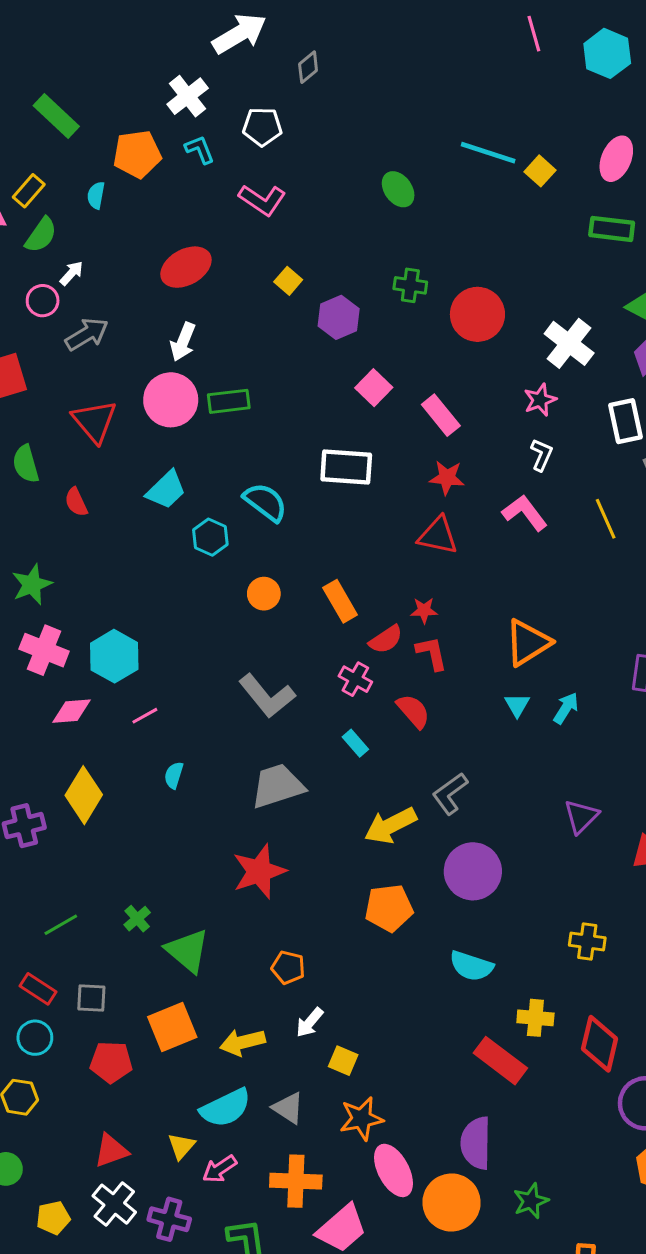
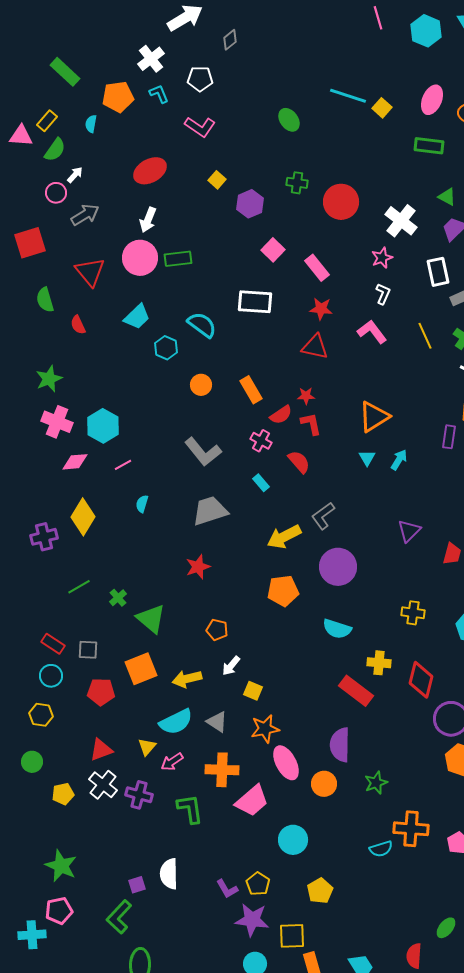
red star: (259, 871) -> (198, 567), size x0.7
green line: (61, 925) -> (79, 587), moved
orange circle: (452, 1203) -> (324, 784), size x0.7

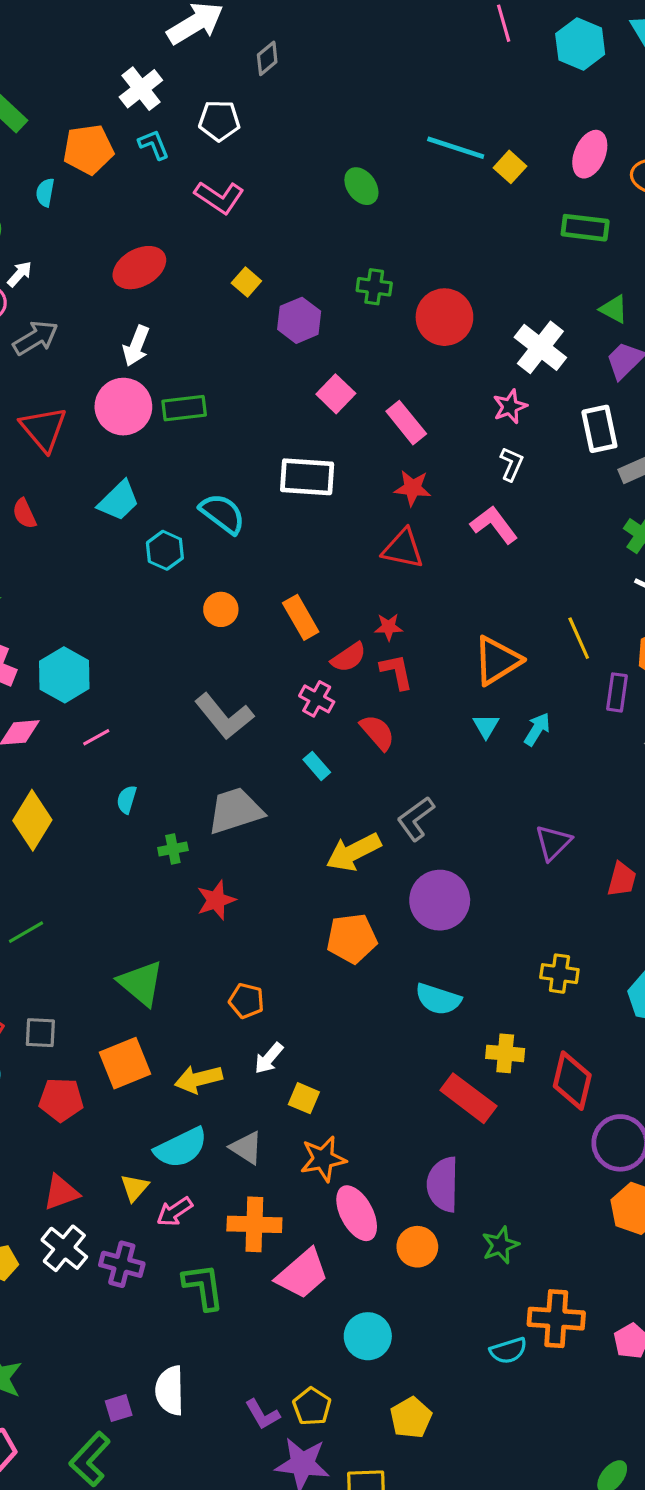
yellow line: (425, 336) -> (579, 638), moved
green cross: (118, 598) -> (173, 849), moved, turned 30

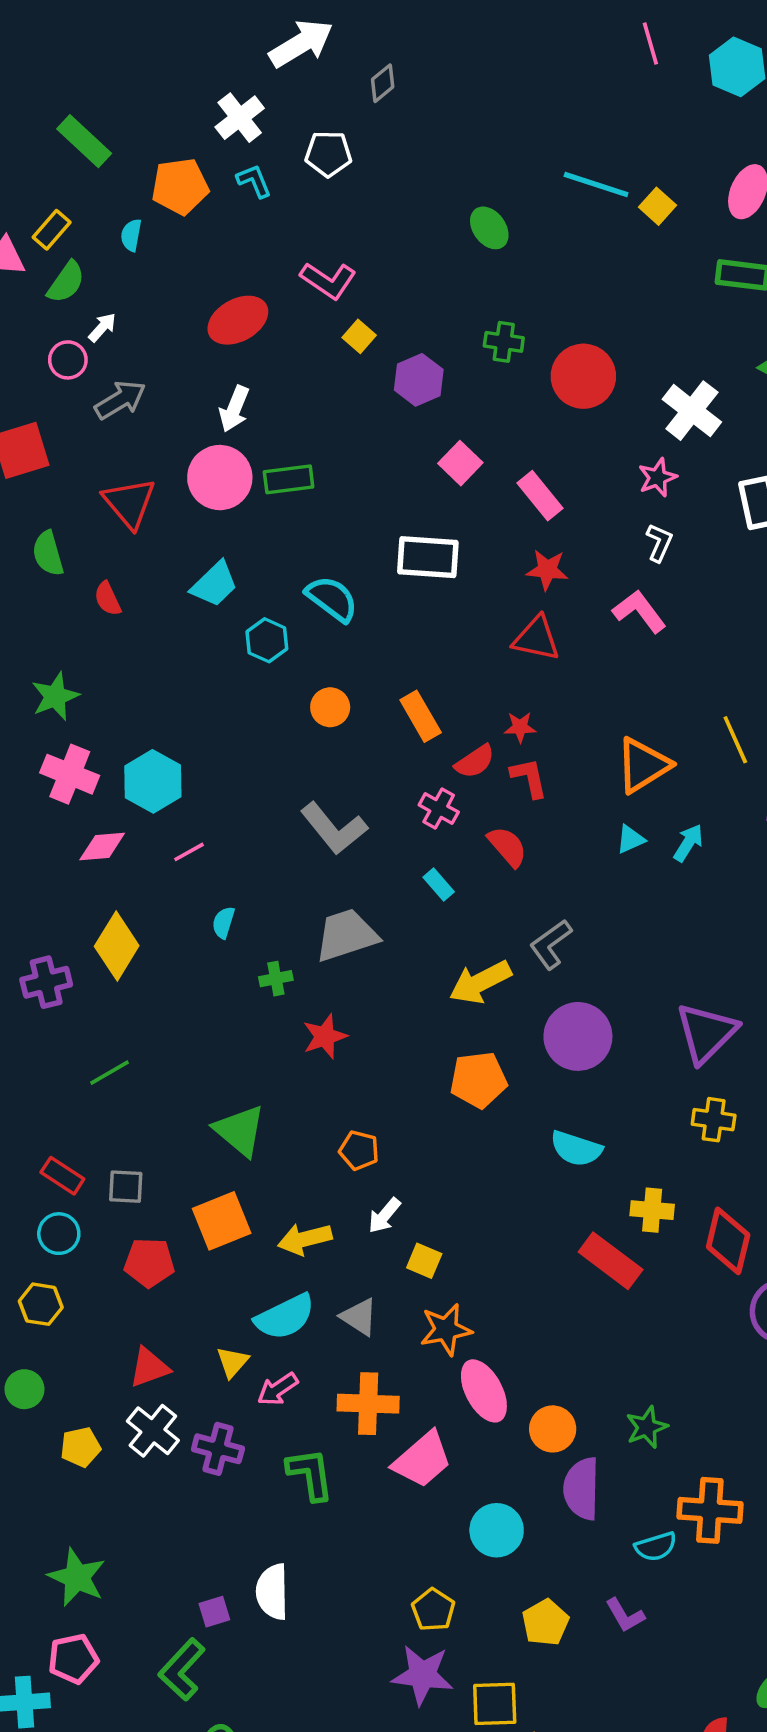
pink L-shape: (219, 197) -> (328, 280), moved
cyan triangle: (486, 726) -> (630, 839), turned 36
purple triangle: (553, 843) -> (706, 1033), moved, size x1.5
purple semicircle: (443, 1184) -> (582, 1489), moved
purple L-shape: (262, 1414) -> (625, 1615), moved

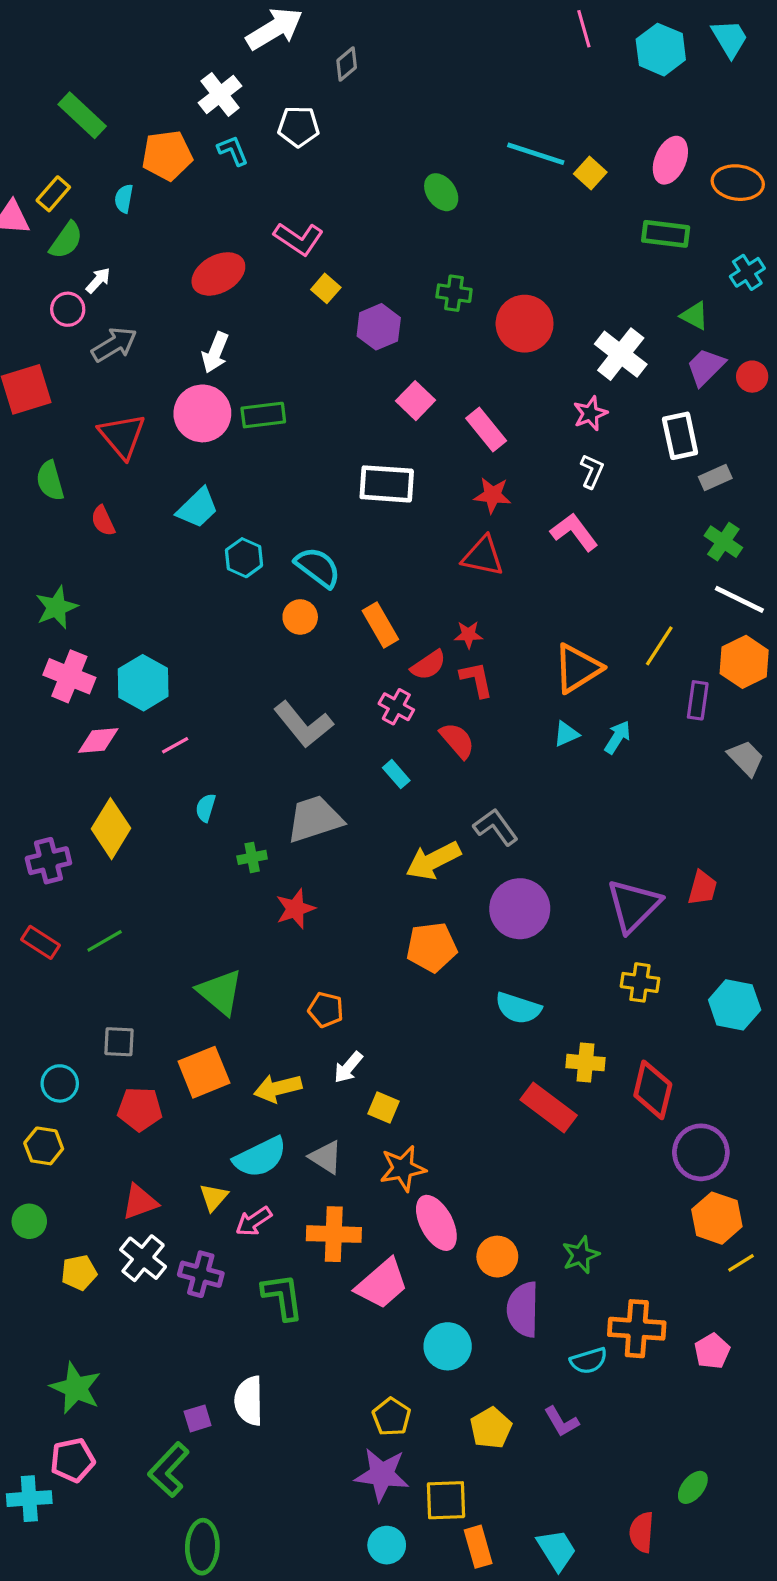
cyan semicircle: (332, 599) -> (318, 567), moved
yellow line: (735, 740) -> (659, 646), turned 57
gray L-shape: (551, 944) -> (496, 827), turned 90
red rectangle: (62, 1176) -> (40, 942), moved

